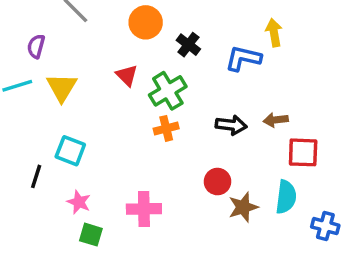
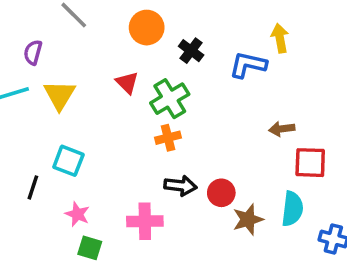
black arrow: (231, 125) -> (180, 186), moved

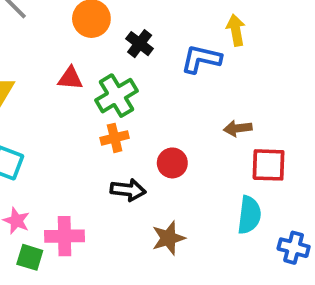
red triangle: (127, 83) -> (70, 78), turned -40
red circle: (221, 193) -> (172, 163), moved
brown star: (248, 219) -> (168, 238), moved
pink cross: (145, 221) -> (64, 236), moved

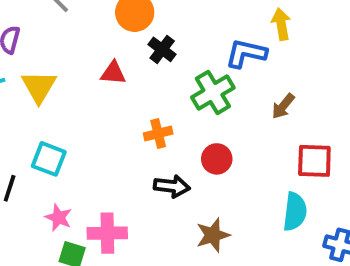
black cross: (140, 44) -> (162, 49), moved
green cross: (116, 96) -> (213, 92), moved
brown arrow: (238, 128) -> (283, 106), moved, turned -44

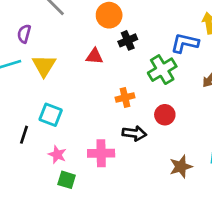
black cross: (162, 49) -> (128, 40), turned 30
pink cross: (107, 233) -> (101, 153), moved
brown star: (213, 235) -> (181, 167), moved

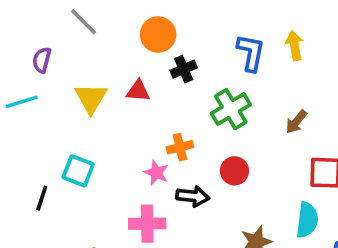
blue L-shape: (185, 43) -> (251, 53), moved, turned 88
yellow triangle: (44, 66) -> (91, 98), moved
pink star: (57, 155) -> (156, 173), moved

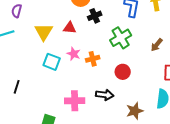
cyan square: (78, 171) -> (52, 62), moved
pink star: (156, 173) -> (74, 54), moved
black arrow: (193, 196) -> (105, 95), moved

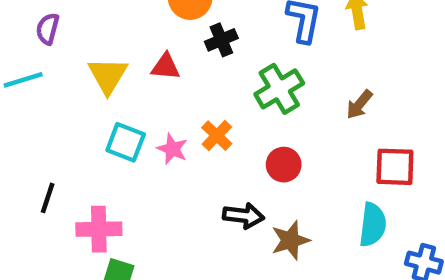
pink star: (74, 54) -> (172, 149), moved
orange cross: (93, 59) -> (217, 136), turned -32
pink cross: (75, 101) -> (99, 229), moved
brown star: (135, 111) -> (290, 240), moved

